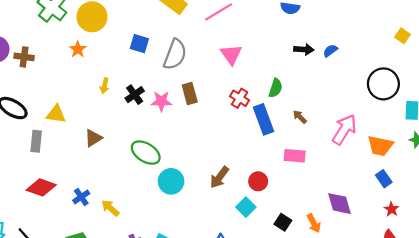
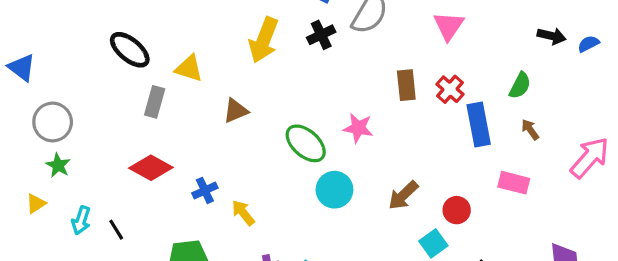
yellow arrow: (105, 86) -> (264, 40), size x2.0
green semicircle: (276, 88) -> (520, 86), moved
brown rectangle: (190, 94) -> (406, 85), moved
black cross: (135, 95) -> (321, 35), moved
pink star: (161, 101) -> (358, 128), moved

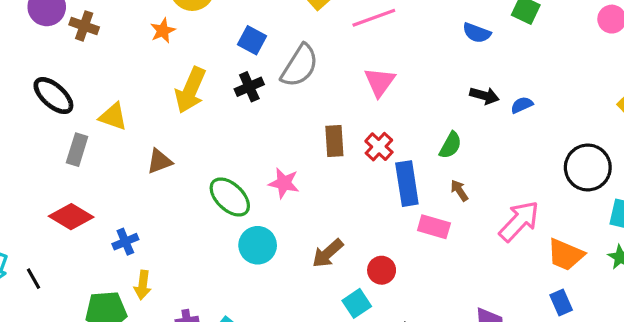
pink rectangle: (514, 183) -> (434, 227), moved
yellow arrow: (243, 213) -> (143, 285), moved, turned -136

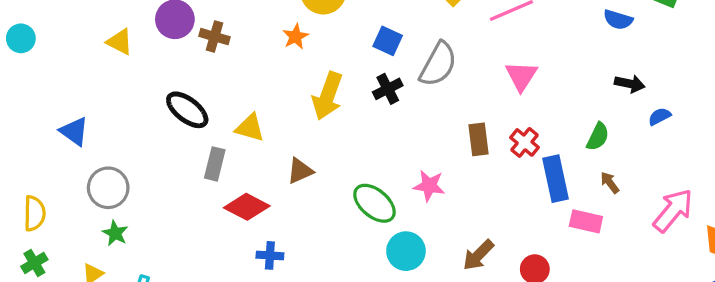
blue semicircle: (522, 105) -> (659, 116), moved
red diamond: (71, 217) -> (247, 207), moved
blue cross: (125, 242) -> (270, 255), turned 30

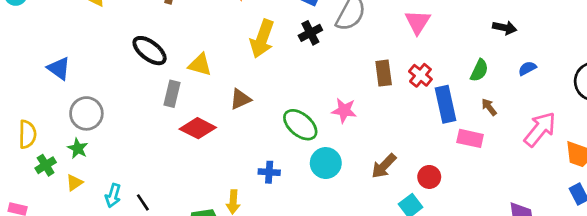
blue semicircle: (659, 116) -> (527, 68), moved
green star: (115, 233) -> (78, 148), moved
blue cross: (270, 255) -> (269, 172), moved
green cross: (34, 263) -> (46, 165), moved

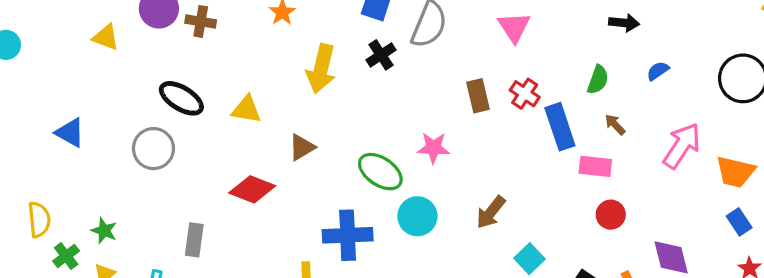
gray rectangle: (172, 94) -> (194, 240), moved
gray circle: (86, 113) -> (153, 149), moved
blue cross: (269, 172) -> (348, 235), size x1.8
red circle: (429, 177) -> (611, 215), moved

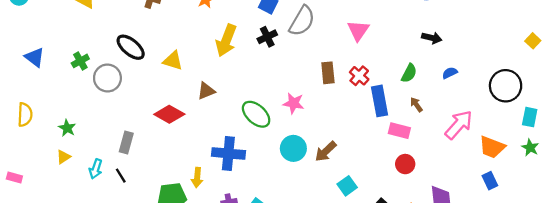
blue triangle: (70, 133) -> (35, 57), moved
cyan circle: (417, 216) -> (293, 148), moved
green cross: (66, 256) -> (80, 61), moved

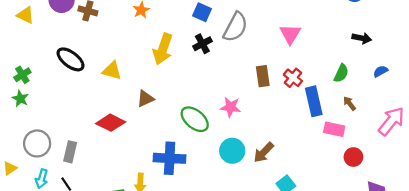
gray circle: (107, 78) -> (37, 143), moved
green star: (67, 128) -> (20, 99), moved
red circle: (405, 164) -> (353, 157), moved

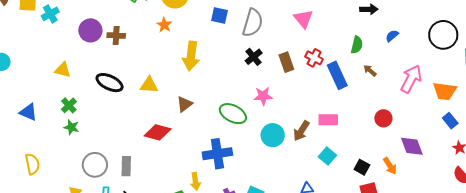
yellow triangle: (25, 15) -> (63, 70), moved
black cross: (202, 44) -> (254, 57), moved
pink rectangle: (334, 129) -> (328, 120), moved

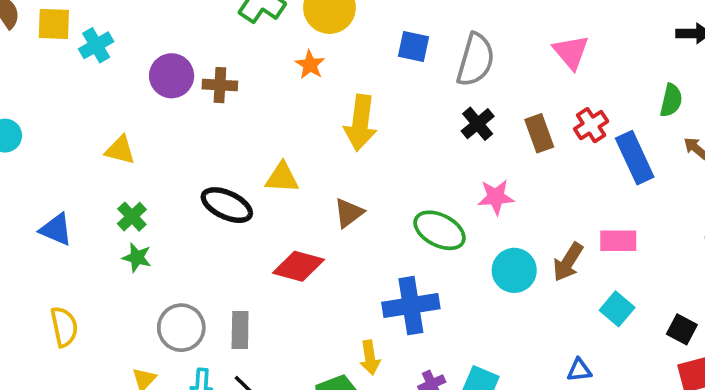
red cross: (314, 58) -> (591, 125), turned 30
black ellipse: (110, 83) -> (227, 205), moved

